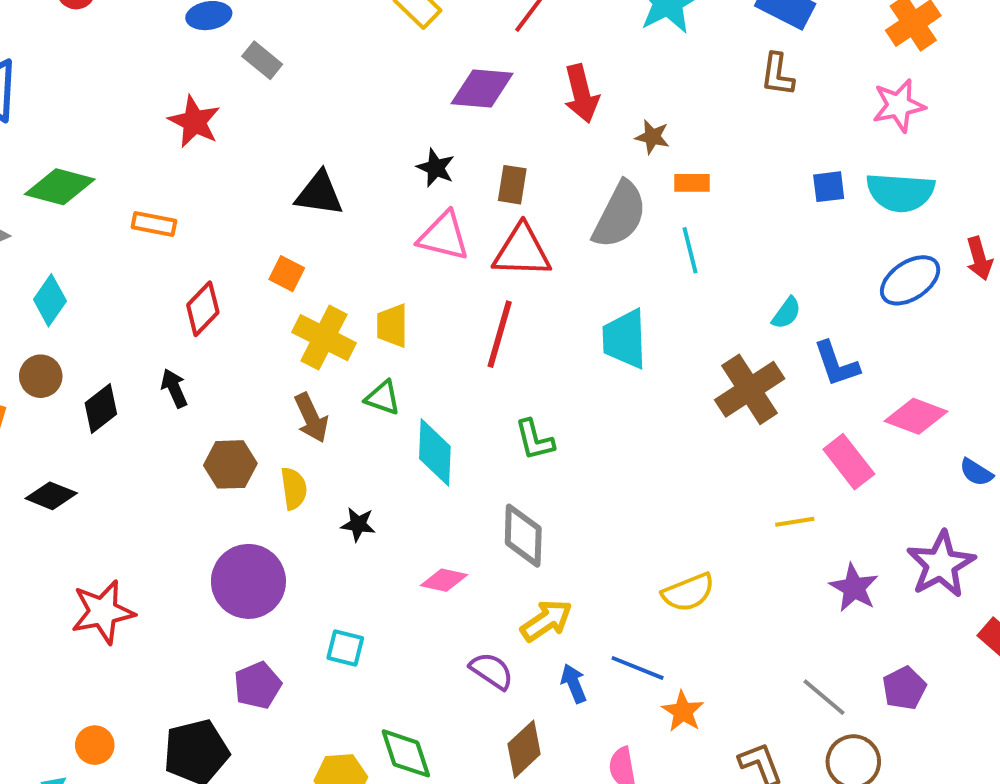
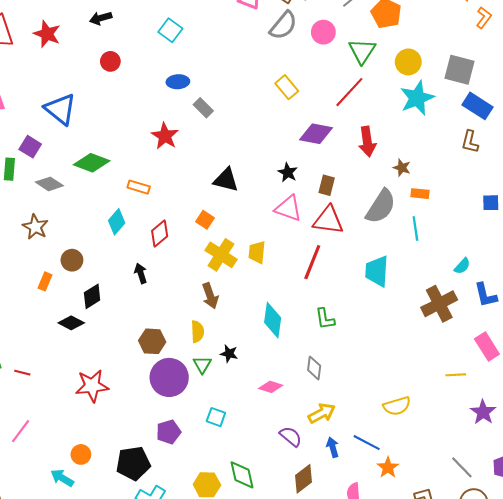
cyan diamond: (50, 300) -> (117, 222), moved
green triangle: (383, 398) -> (202, 365), moved, turned 36
black diamond: (101, 408) -> (92, 296), moved
brown hexagon: (230, 464) -> (152, 341), moved
gray diamond: (523, 536) -> (314, 368), size x0.7

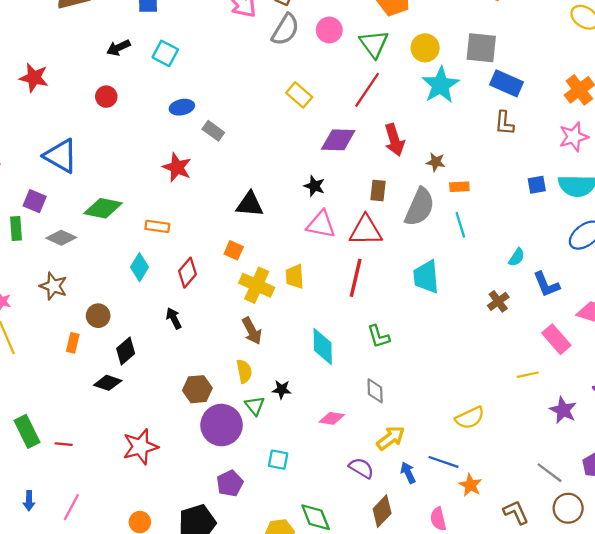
black arrow: (101, 18) -> (118, 48), moved
brown rectangle: (327, 185) -> (378, 190), moved
brown cross: (439, 304) -> (498, 301), size x0.6

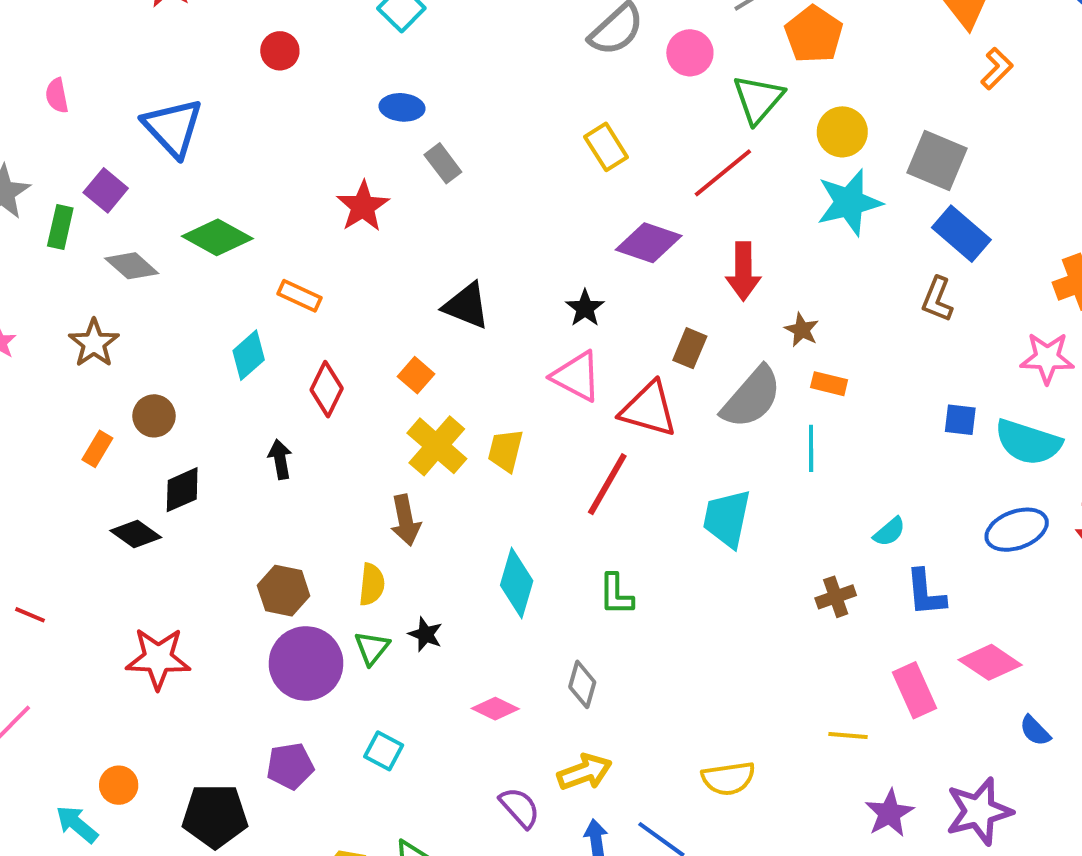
red diamond: (187, 273) -> (327, 389), turned -32

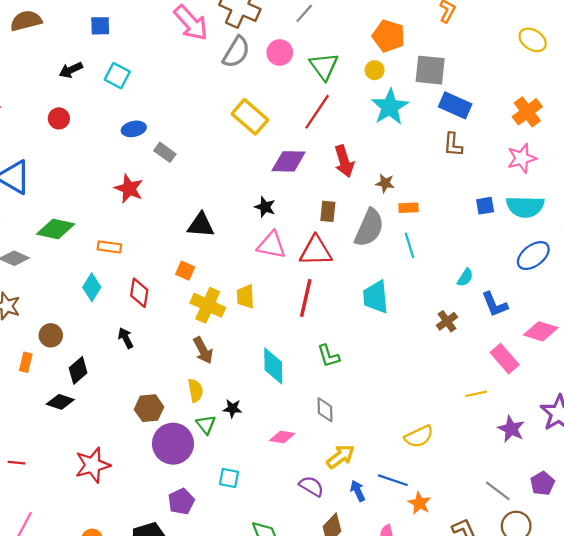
orange pentagon: (814, 34) -> (389, 36), moved
yellow circle: (842, 132) -> (375, 70), size x0.7
yellow rectangle: (606, 147) -> (250, 117), size x1.4

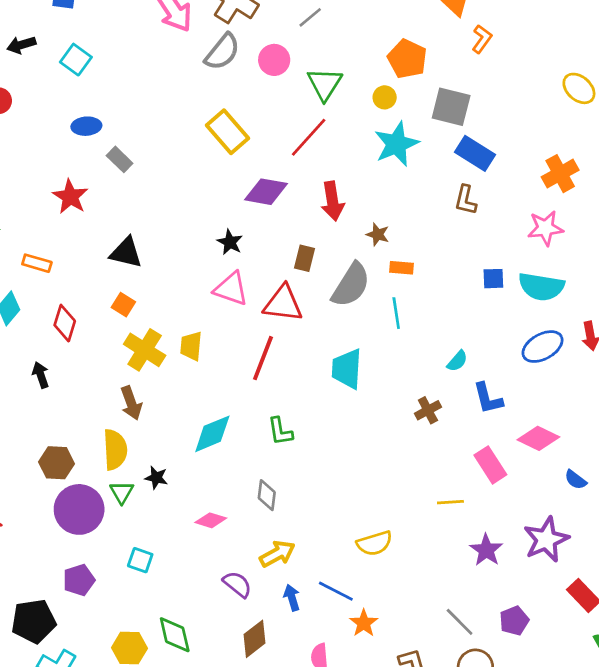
black triangle: (201, 225) -> (126, 253), moved
cyan diamond: (273, 366) -> (212, 434), turned 60
yellow semicircle: (195, 390) -> (115, 450), size x1.4

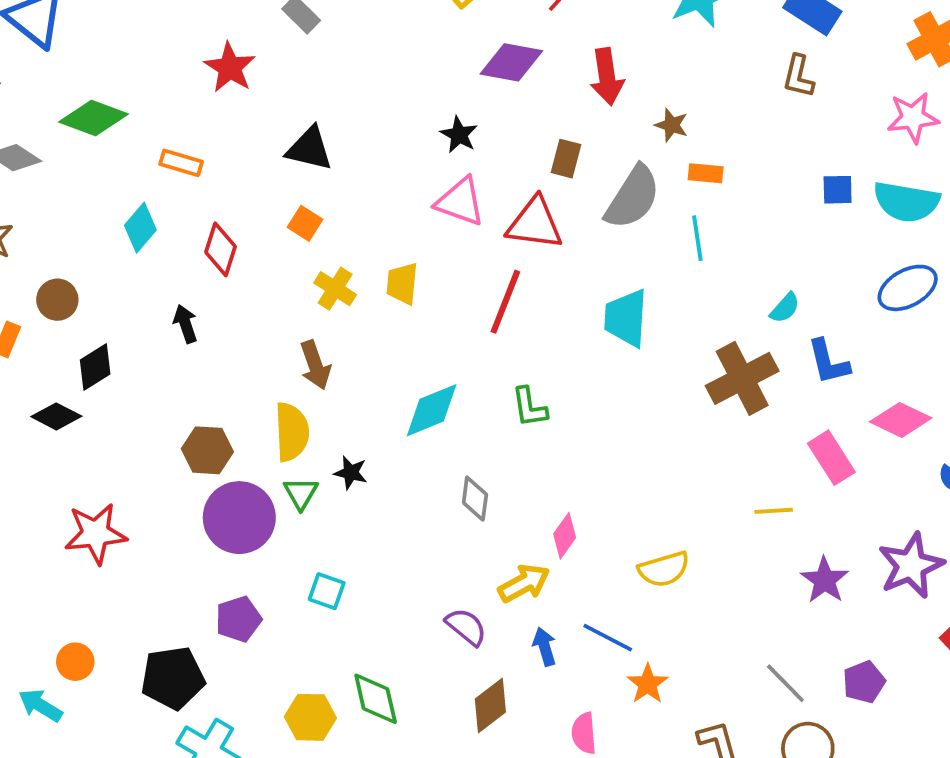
yellow cross: (145, 350) -> (335, 289), size x0.7
brown cross: (428, 410) -> (742, 378), size x1.8
gray diamond: (267, 495) -> (475, 499), moved
pink diamond: (211, 520) -> (565, 536), moved, turned -72

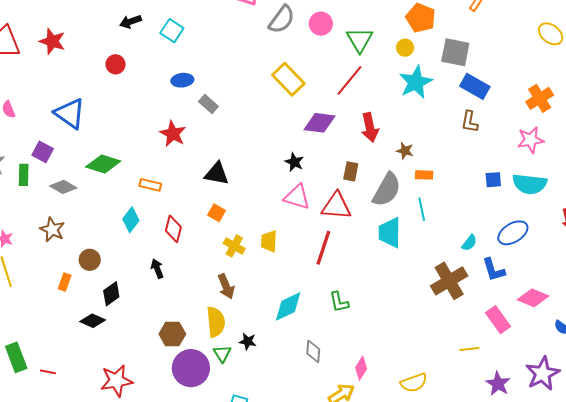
blue ellipse: (908, 288) -> (513, 233), moved
cyan trapezoid: (626, 318) -> (390, 233), moved

